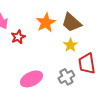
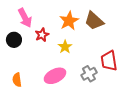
yellow star: (70, 45) -> (65, 47), moved

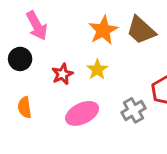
red star: (42, 35) -> (62, 74), moved
orange semicircle: (17, 80) -> (25, 107), moved

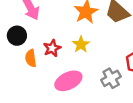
orange semicircle: (25, 107) -> (31, 58), moved

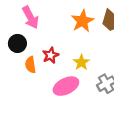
yellow star: (81, 44) -> (81, 62), moved

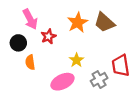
red star: (51, 55) -> (48, 36), moved

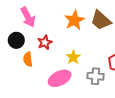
red star: (48, 36) -> (45, 42), moved
gray cross: (99, 80) -> (95, 76), turned 35

